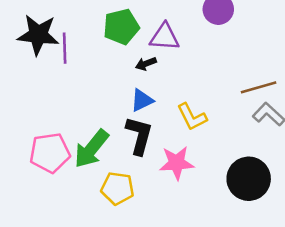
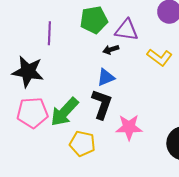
black star: (38, 35) -> (28, 72), moved
yellow L-shape: (192, 117) -> (160, 57), moved, turned -30

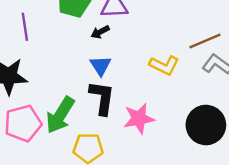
yellow L-shape: (160, 57) -> (164, 65), moved
blue triangle: (106, 77) -> (101, 66), turned -30

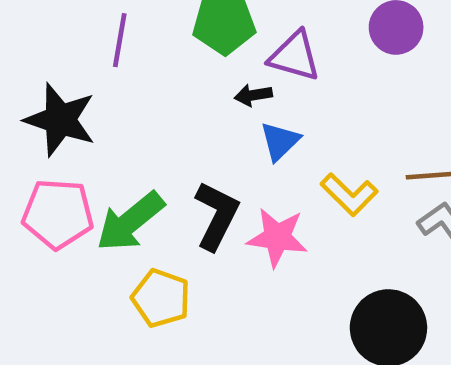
blue triangle: (101, 66) -> (280, 141), moved
pink star: (139, 119) -> (277, 237), moved

